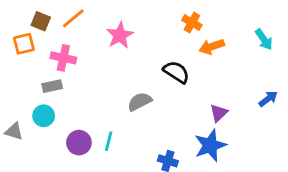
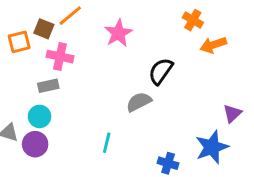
brown square: (41, 21) -> (44, 29), moved
black semicircle: (176, 72) -> (161, 71), moved, turned -88
purple triangle: (219, 113) -> (232, 114), moved
purple circle: (79, 143) -> (35, 144), moved

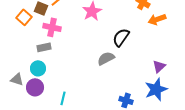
orange square: (19, 42) -> (24, 17), turned -35
purple triangle: (232, 114) -> (159, 66), moved
cyan line: (107, 143) -> (63, 98), moved

